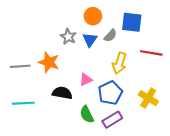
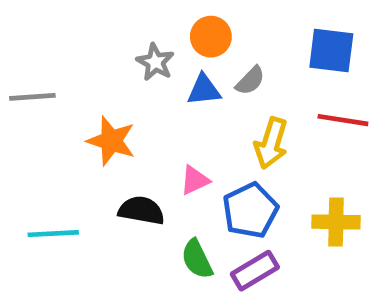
blue square: (132, 22) -> (331, 51), moved
gray star: (68, 37) -> (155, 62), moved
blue triangle: (90, 40) -> (204, 90), turned 49
gray line: (20, 66) -> (32, 97), moved
yellow cross: (148, 98) -> (336, 222), turned -30

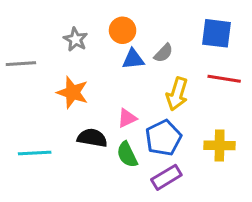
orange circle: (211, 37) -> (123, 30), moved
gray star: (155, 62) -> (76, 39), moved
green semicircle: (197, 259) -> (127, 155), moved

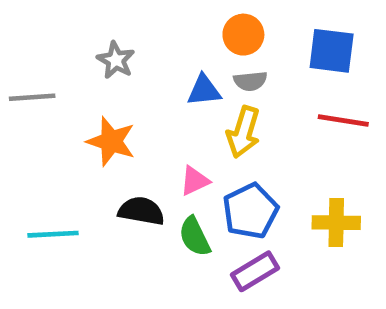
orange circle: (123, 30) -> (243, 35), moved
gray semicircle: (163, 53) -> (250, 81), turned 40
yellow arrow: (177, 94) -> (243, 132), moved

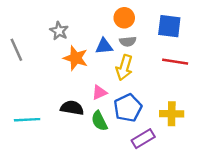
gray line: (32, 97) -> (16, 50), turned 70
orange star: (111, 141) -> (76, 58), moved
purple rectangle: (255, 271) -> (143, 139), moved

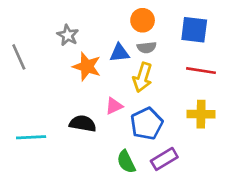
yellow cross: (172, 114) -> (201, 114), moved
green semicircle: (99, 121) -> (126, 162), moved

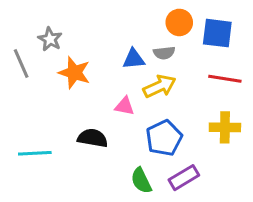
orange circle: (143, 20) -> (179, 22), moved
gray star: (68, 35) -> (50, 39), moved
orange star: (87, 66) -> (74, 73), moved
yellow arrow: (143, 77) -> (160, 86), turned -132
pink triangle: (114, 106) -> (125, 106), moved, turned 36

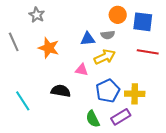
gray star: (50, 39) -> (37, 15), moved
yellow cross: (225, 127) -> (135, 94), moved
cyan line: (35, 153) -> (23, 101), turned 60

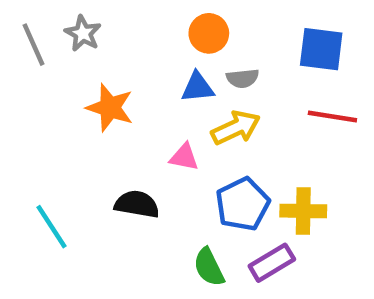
orange circle: (118, 15) -> (209, 33), moved
gray line: (14, 42) -> (33, 45), moved

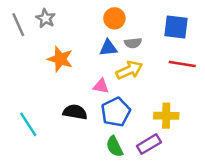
blue pentagon: (243, 204) -> (116, 112), moved

